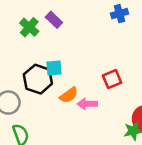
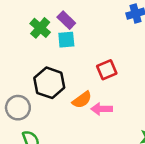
cyan square: (54, 68) -> (66, 40), moved
red square: (112, 79) -> (107, 70), moved

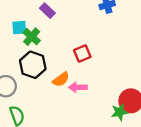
green cross: (40, 28) -> (32, 37), moved
cyan square: (66, 40) -> (19, 28), moved

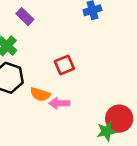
orange semicircle: (61, 79) -> (40, 94), turned 54

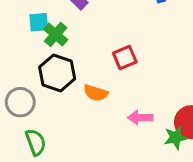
pink arrow: (59, 103) -> (140, 118), moved

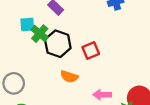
black hexagon: (57, 73) -> (58, 44), moved

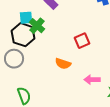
black hexagon: (58, 44) -> (23, 35), moved
gray circle: (14, 83) -> (14, 59), moved

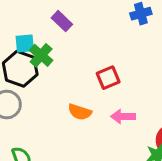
pink arrow: (92, 80) -> (123, 116), moved

